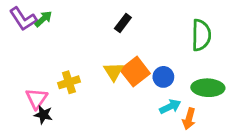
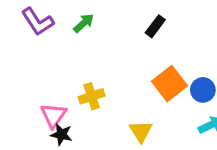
green arrow: (43, 19) -> (84, 23), moved
yellow triangle: (113, 72) -> (141, 131), moved

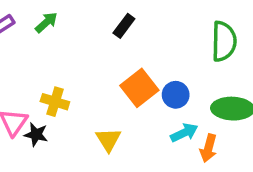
yellow cross: (92, 96) -> (55, 102), turned 35
black star: (61, 134) -> (36, 134), moved

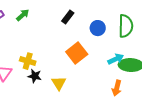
blue circle: (176, 95) -> (98, 28), moved
cyan arrow: (184, 133) -> (116, 59), moved
black star: (36, 134) -> (35, 76), moved

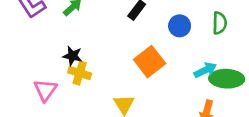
green semicircle: (126, 26) -> (220, 23), size x0.7
black star: (35, 76) -> (72, 56), moved

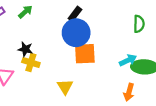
blue circle: (180, 26) -> (76, 33), moved, size x1.6
orange square: (150, 62) -> (85, 54), turned 35

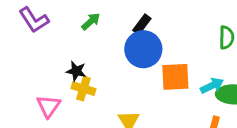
green arrow: (25, 12) -> (91, 21), moved
orange square: (85, 54) -> (175, 77), moved

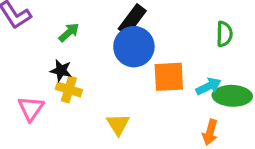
green arrow: (91, 21) -> (69, 32), moved
black rectangle: (142, 24) -> (132, 20), size x1.4

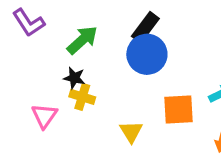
green arrow: (69, 32) -> (82, 40), size x1.5
orange square: (169, 77) -> (179, 109), moved

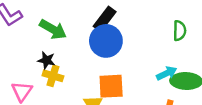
green arrow: (82, 40) -> (53, 29), turned 72
orange square: (179, 109) -> (111, 86), moved

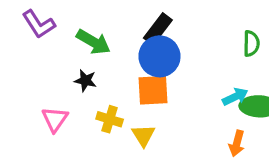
yellow cross: (53, 76) -> (110, 119), moved
orange square: (111, 86) -> (153, 90), moved

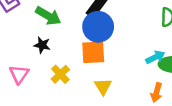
yellow cross: (110, 119) -> (60, 74), turned 30
yellow triangle: (143, 135) -> (103, 86), moved

